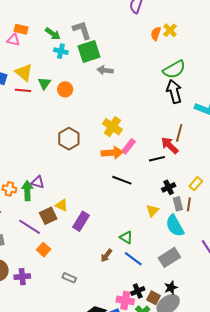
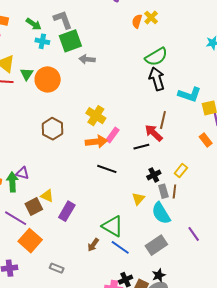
orange circle: (65, 89) -> (48, 79), size x1.6
green triangle: (126, 237) -> (113, 226), size x1.6
orange square: (44, 250) -> (30, 241), size x1.6

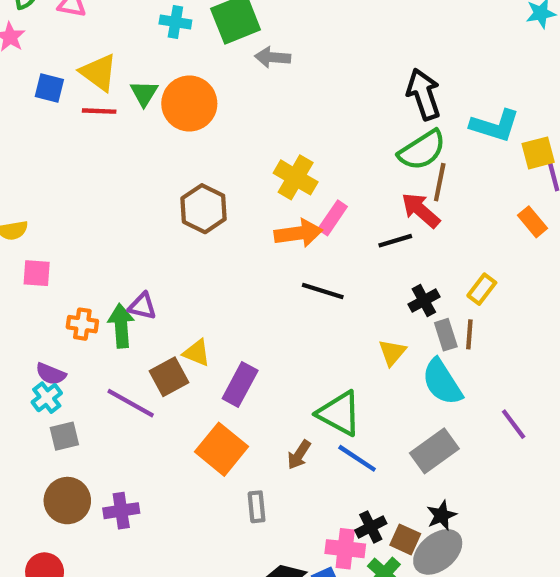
green semicircle: (156, 57) -> (422, 150), moved
orange square: (30, 241) -> (221, 449), moved
gray rectangle: (57, 268) -> (257, 507), moved, turned 64

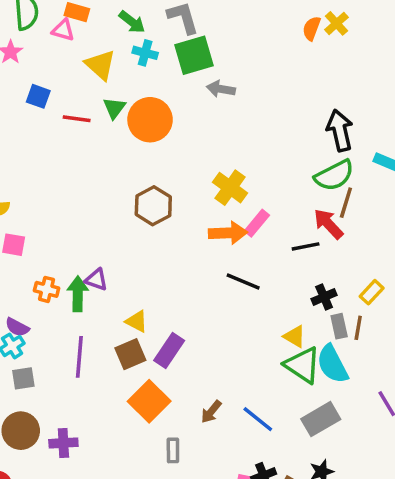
yellow triangle: (99, 72) -> (100, 65), moved
yellow triangle: (392, 353) -> (294, 336), turned -45
brown square: (169, 377) -> (130, 354), moved
purple line: (131, 403) -> (79, 357), turned 60
green triangle: (339, 413) -> (303, 365), moved

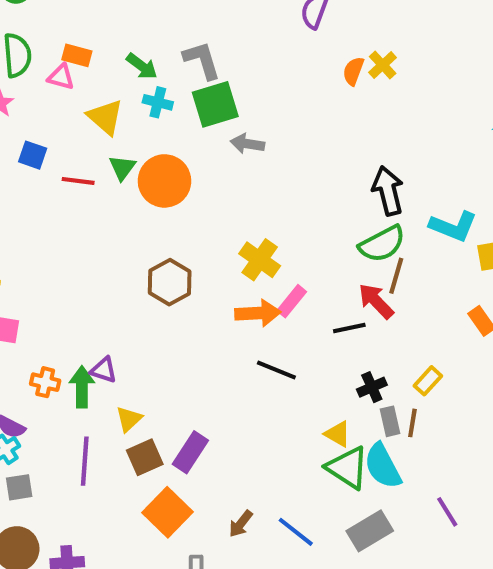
yellow triangle: (137, 321) -> (129, 419), moved, turned 50

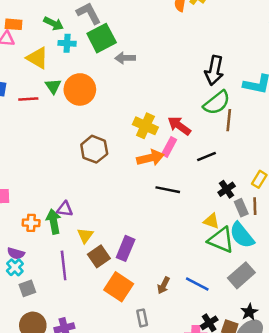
black arrow: (388, 191) -> (214, 70), turned -144
red arrow: (376, 301) -> (179, 126), moved

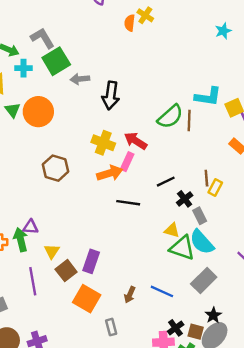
black arrow: (214, 70) -> (111, 95), moved
brown line: (229, 120) -> (189, 121), moved
black line: (207, 156) -> (166, 182), moved
brown line: (255, 206) -> (206, 178), moved

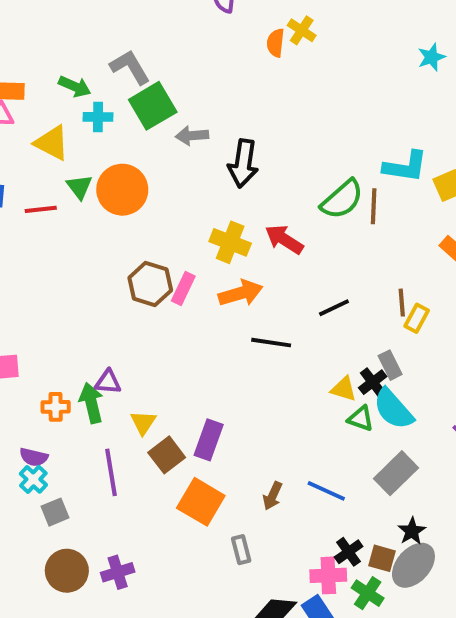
pink rectangle: (127, 162) -> (183, 289), moved
black cross: (185, 199) -> (373, 382), moved
green triangle: (182, 248) -> (361, 419), size x0.6

